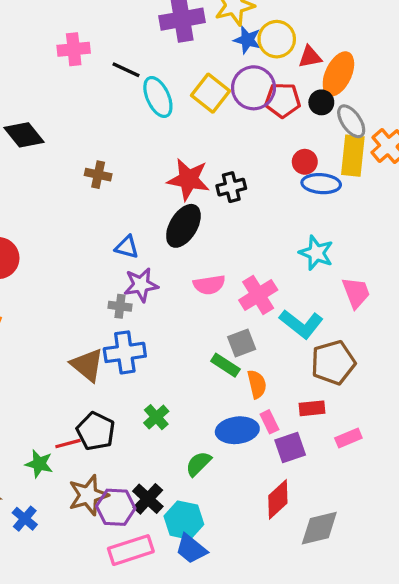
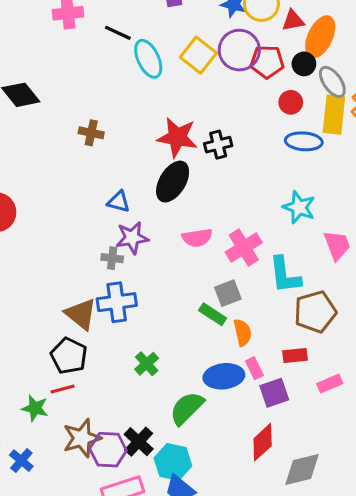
red circle: (305, 162) -> (291, 102), moved
cyan L-shape: (301, 324) -> (285, 275), turned 45
black pentagon: (96, 431) -> (69, 356), moved
green semicircle: (198, 464) -> (187, 408), size x1.4

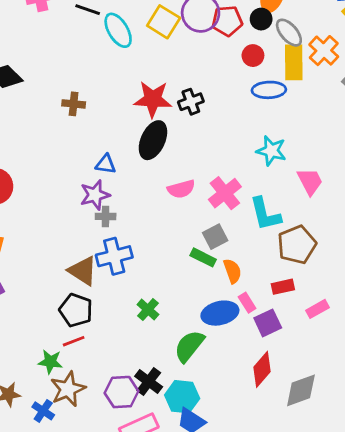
purple star: (132, 238) -> (95, 195), moved
brown star: (82, 438) -> (68, 389), moved

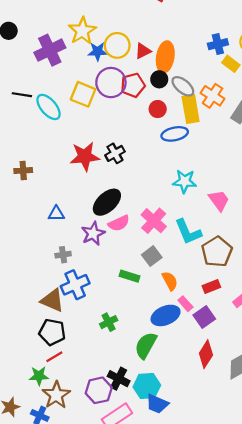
black ellipse: (153, 140) -> (107, 202), moved, turned 32
purple star: (95, 195) -> (93, 234), moved
green rectangle: (203, 257) -> (130, 276), moved
green cross: (148, 310) -> (109, 322), turned 30

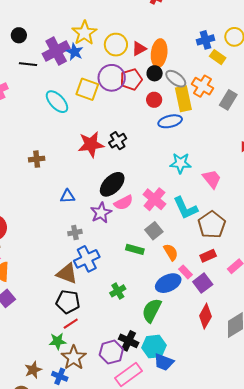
blue star: (98, 51) -> (75, 52), moved, turned 30
black line: (22, 95) -> (28, 64), moved

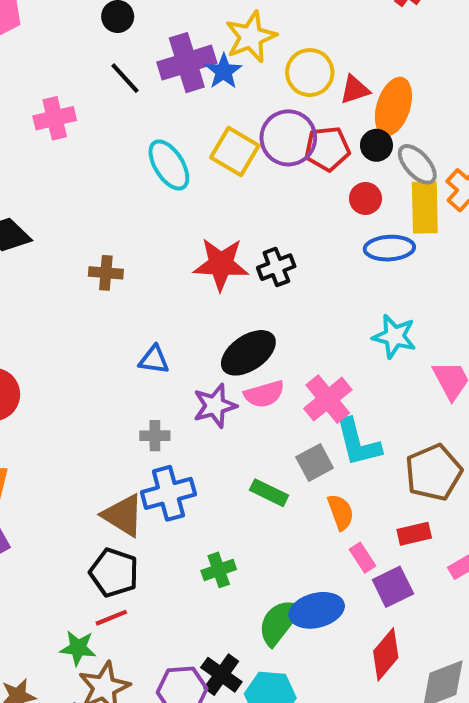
black line: (28, 64) -> (125, 78), turned 30
cyan L-shape: (185, 208) -> (358, 443), moved
blue ellipse: (168, 283) -> (317, 610), moved

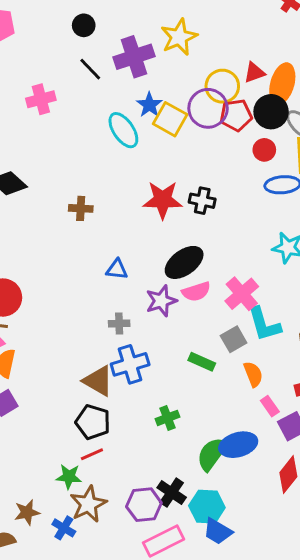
blue star: (224, 71) -> (149, 105), moved
yellow circle: (310, 73) -> (222, 86), moved
black circle: (376, 145) -> (271, 112), size x1.5
black cross: (276, 267) -> (202, 201), turned 35

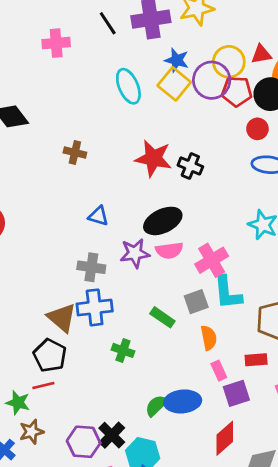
blue star: (149, 105) -> (177, 60), moved, turned -30
gray cross: (119, 324) -> (91, 267), size x1.4
green cross: (167, 418) -> (123, 350), moved, turned 30
green semicircle: (212, 454) -> (156, 406), size x0.7
brown star: (88, 504) -> (32, 432), size x0.7

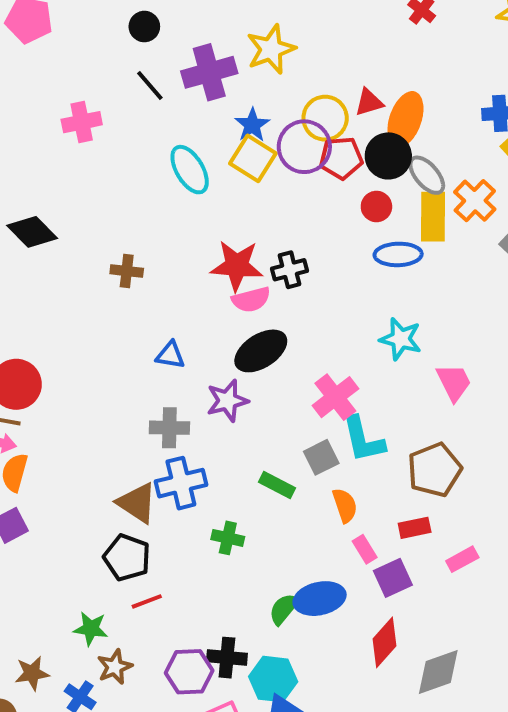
blue star: (177, 60) -> (252, 125), turned 30
black cross: (190, 166) -> (290, 270), turned -30
pink semicircle: (169, 250) -> (251, 300), moved
red line: (43, 386) -> (147, 601), moved
black cross: (112, 435) -> (227, 658), turned -32

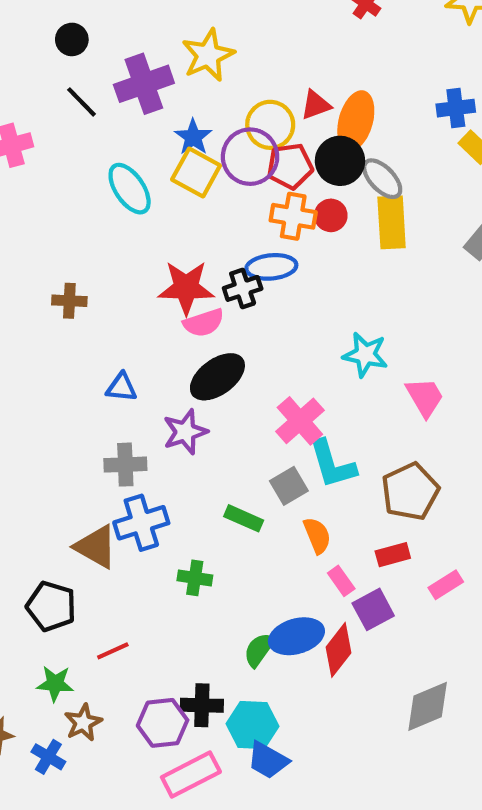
orange cross: (475, 201) -> (293, 216), moved, turned -30
blue ellipse: (398, 254) -> (271, 267), moved
black pentagon: (127, 557) -> (51, 606), moved
red diamond: (384, 642) -> (339, 650), moved

